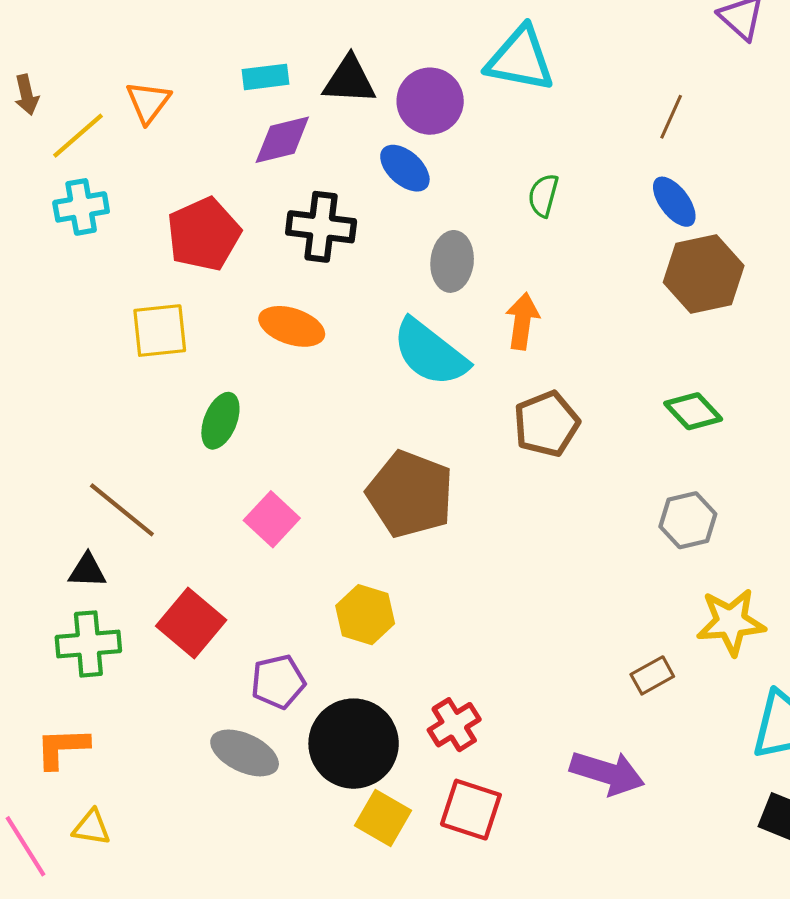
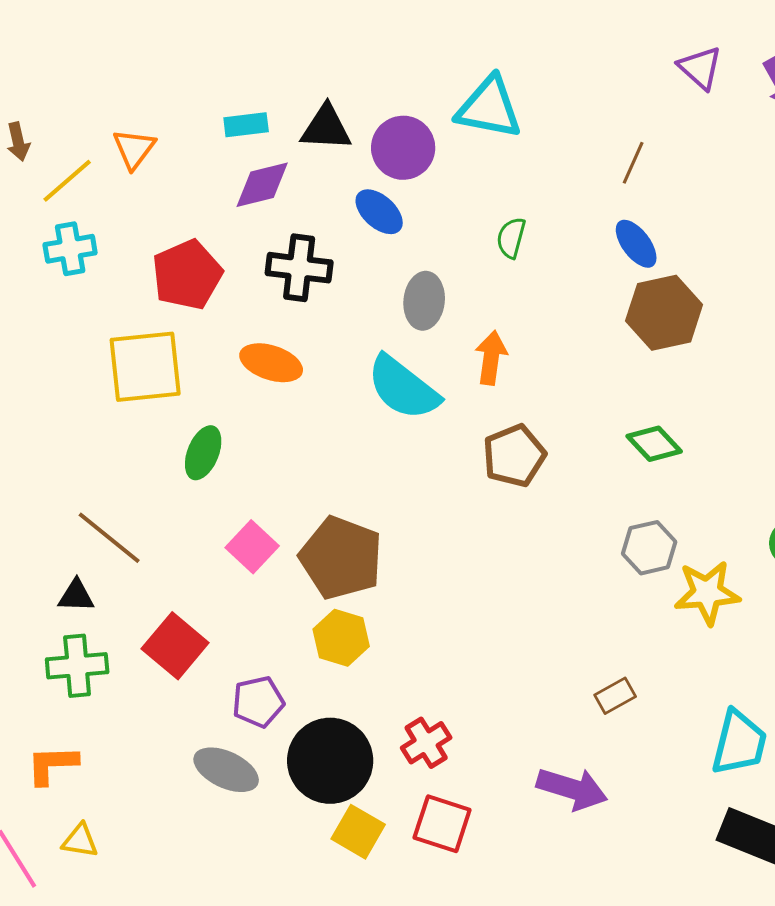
yellow square: (160, 331) -> (145, 367), size x1.4
brown pentagon: (410, 494) -> (341, 558), moved
yellow star: (731, 622) -> (707, 593), moved

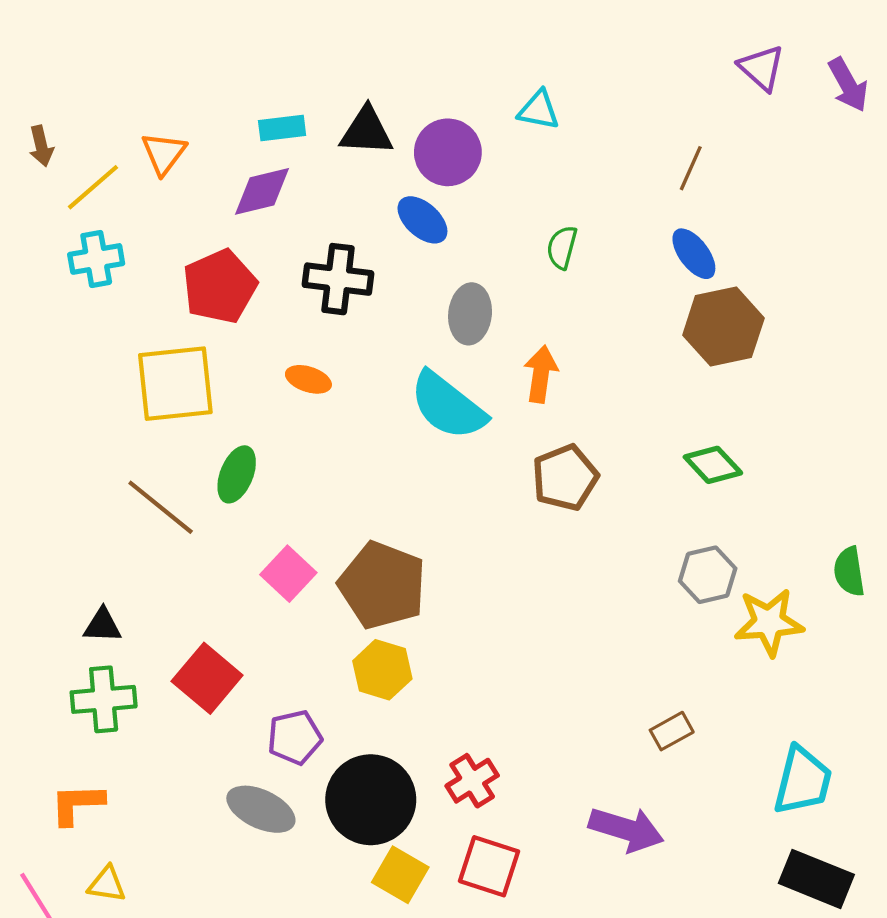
cyan triangle: (489, 108) -> (539, 110), size x0.6
purple diamond: (262, 185) -> (262, 191), moved
orange ellipse: (271, 363) -> (308, 379), size x0.7
brown line: (109, 538) -> (161, 507), moved

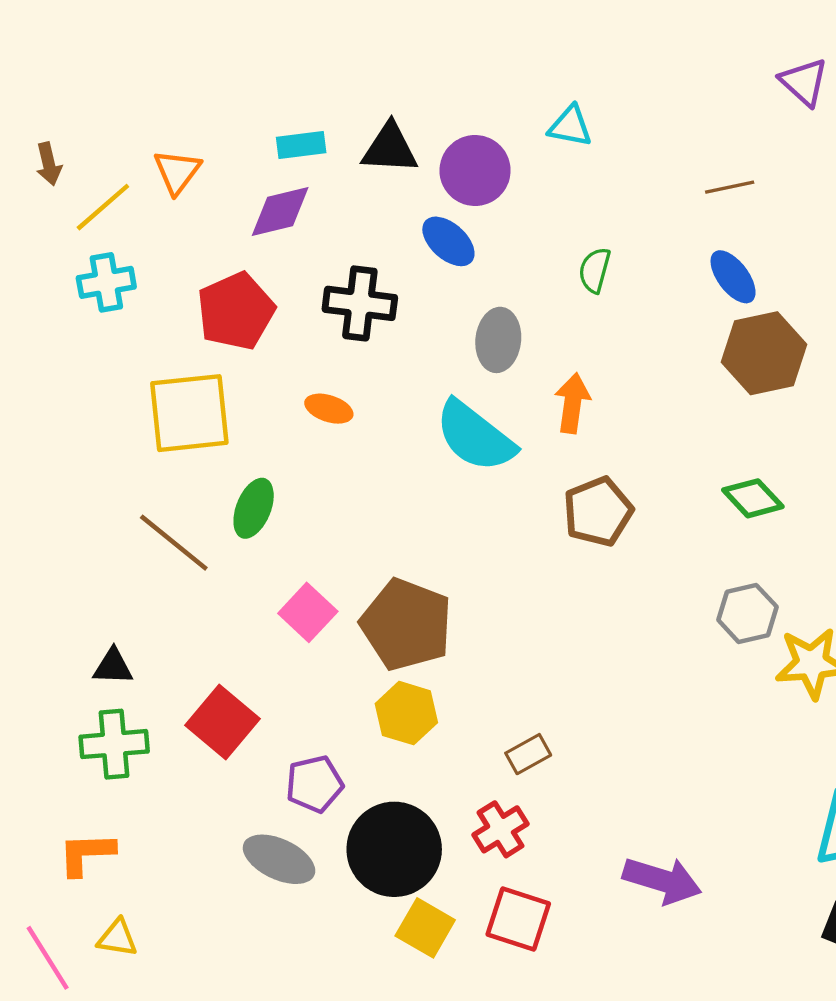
brown line: (691, 168) -> (730, 187), turned 54
brown rectangle: (672, 731) -> (528, 754), moved

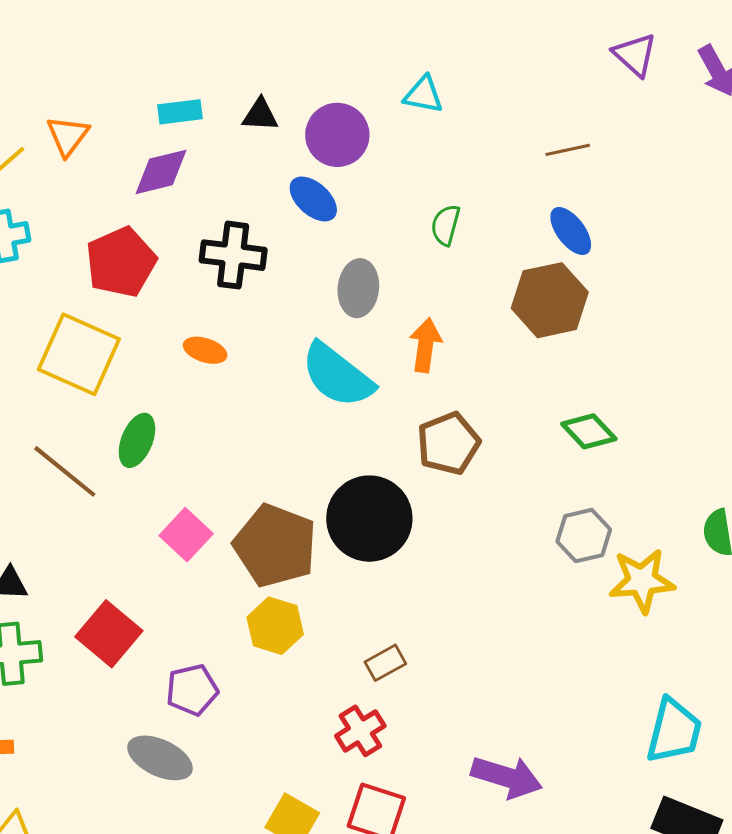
black triangle: (390, 148) -> (260, 115), size x0.7
brown hexagon: (764, 353) -> (550, 300), moved
yellow square: (189, 413) -> (79, 354), turned 30
black circle: (394, 849) -> (369, 519), moved

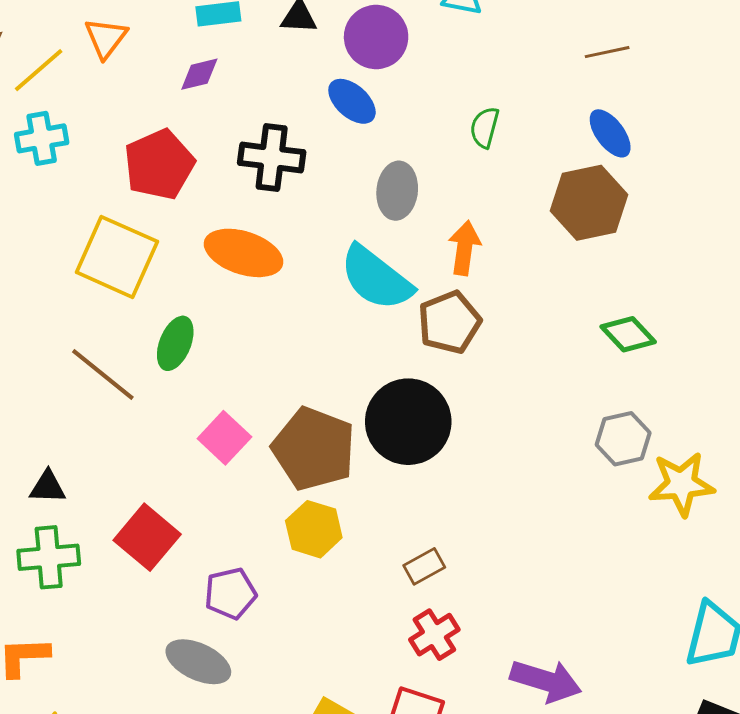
purple diamond: (161, 172) -> (199, 74), size x0.7
orange ellipse: (205, 350) -> (244, 253), size x1.8
brown pentagon: (449, 443) -> (449, 322), moved
red cross: (360, 731) -> (434, 635), moved

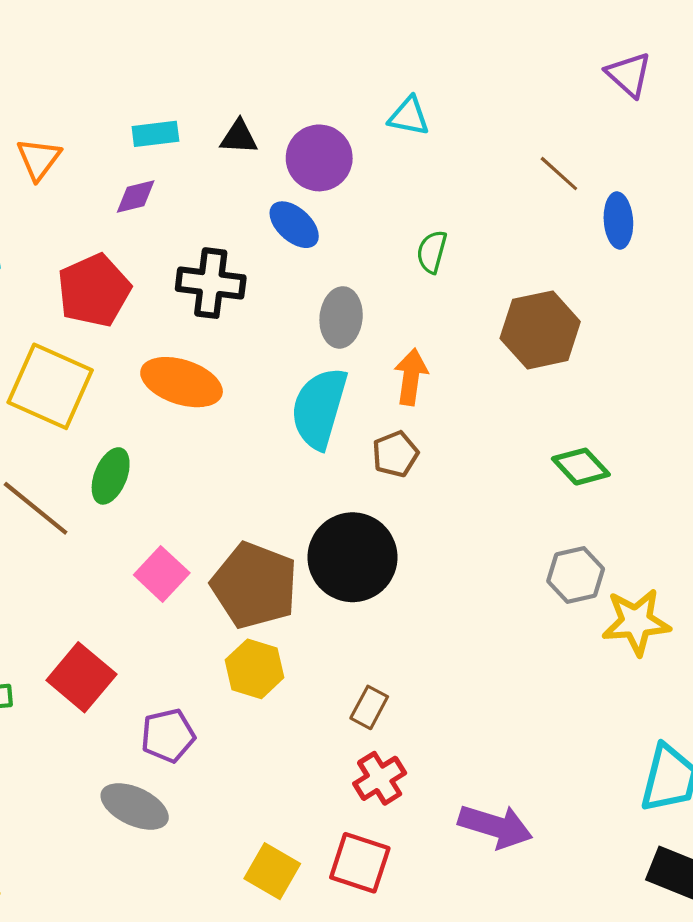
brown line: (607, 52) -> (559, 174), turned 54
blue ellipse: (610, 133) -> (618, 220), moved, turned 33
cyan semicircle: (376, 278) -> (319, 408), turned 68
brown pentagon: (449, 322) -> (395, 454), size x0.7
brown rectangle: (424, 566) -> (369, 707), turned -33

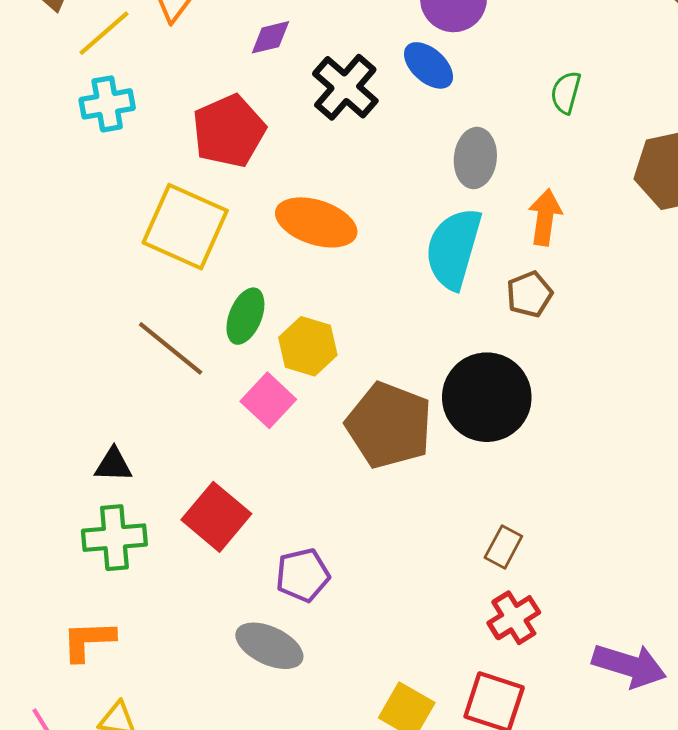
black cross: (211, 283) -> (345, 87), moved, turned 34
pink square: (162, 574) -> (268, 400), moved
yellow hexagon: (255, 669) -> (308, 346), moved

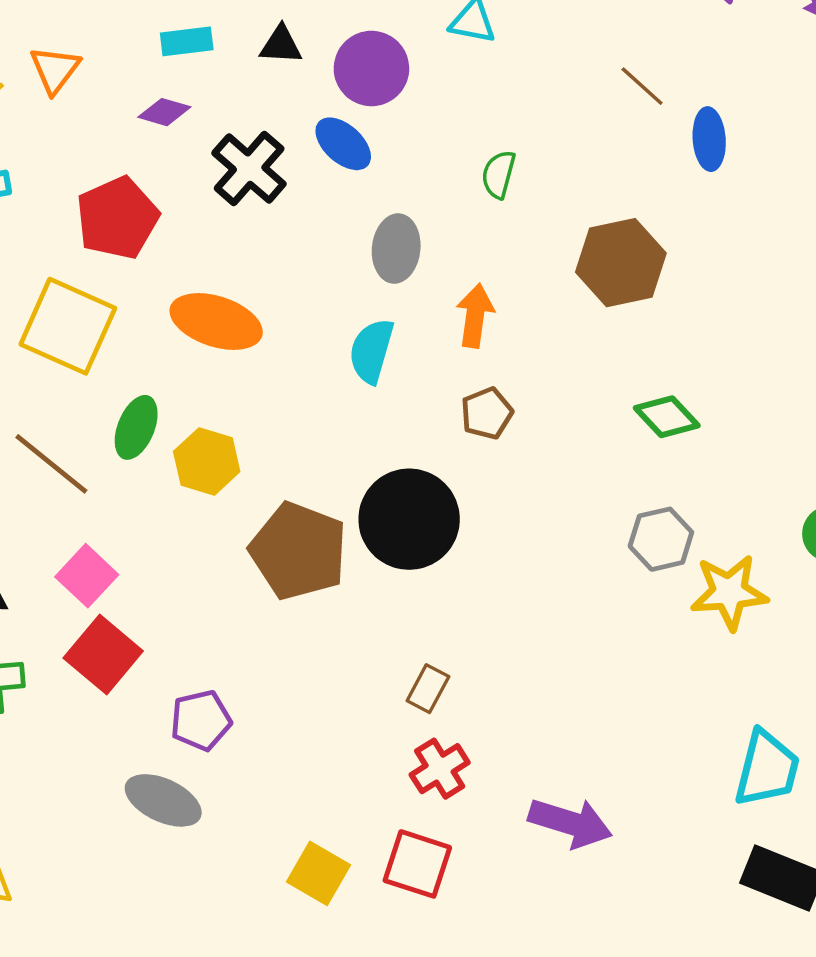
purple diamond: (270, 37) -> (164, 112), turned 30
cyan semicircle: (453, 248) -> (371, 351), size x0.7
brown pentagon: (529, 294) -> (487, 413), moved
pink square: (268, 400) -> (87, 576), moved

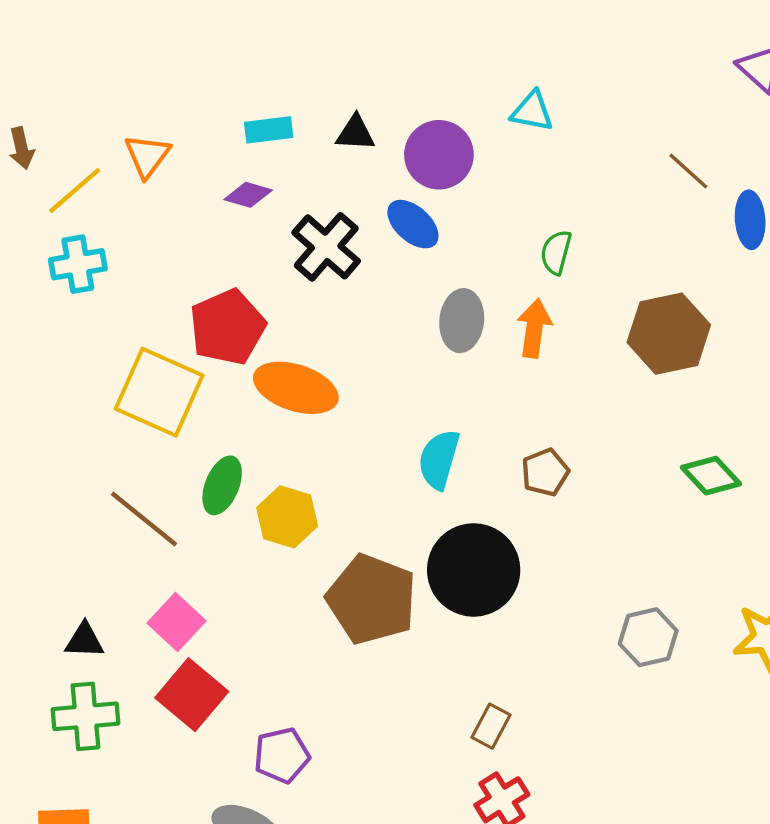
red pentagon: (117, 218) -> (228, 327), moved
orange arrow: (475, 316) -> (534, 328), moved
cyan semicircle: (371, 351) -> (439, 459), moved
gray hexagon: (661, 539) -> (648, 637), moved

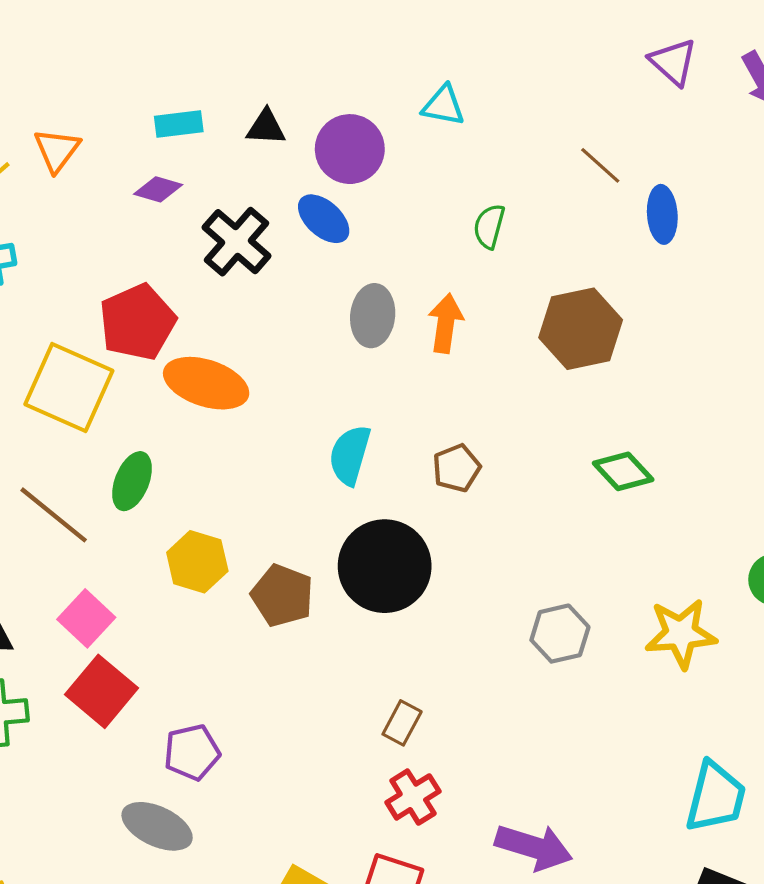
green semicircle: (556, 252) -> (489, 226), moved
yellow hexagon: (287, 517) -> (197, 562), moved
brown pentagon: (372, 599) -> (282, 595), size x0.7

